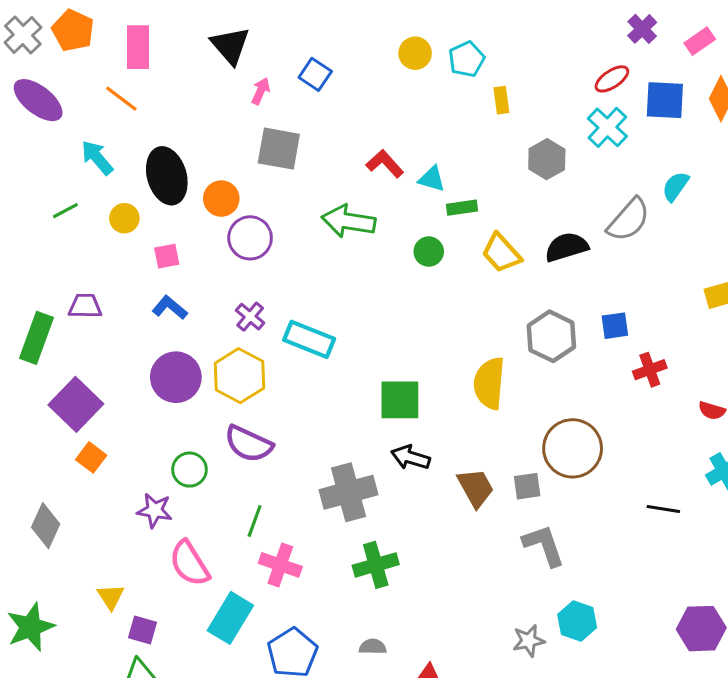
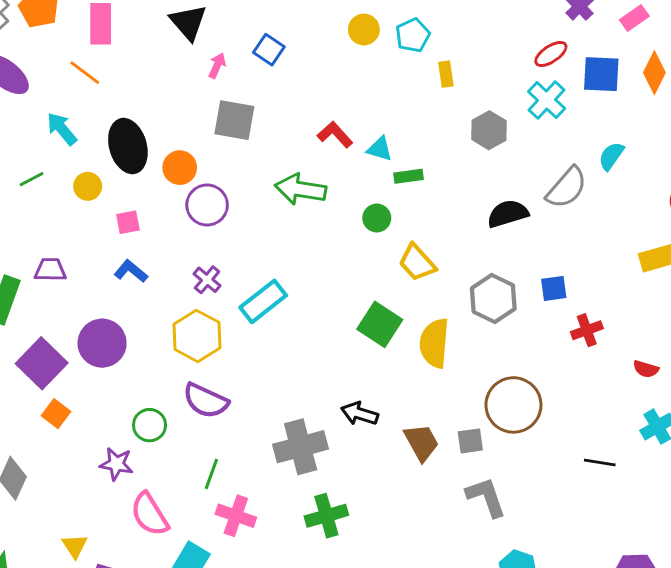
yellow trapezoid: (501, 253) -> (417, 263), moved
cyan rectangle: (309, 339) -> (263, 301), turned -60
purple circle: (176, 377) -> (102, 343), moved
green square: (400, 400) -> (380, 324), moved, turned 33

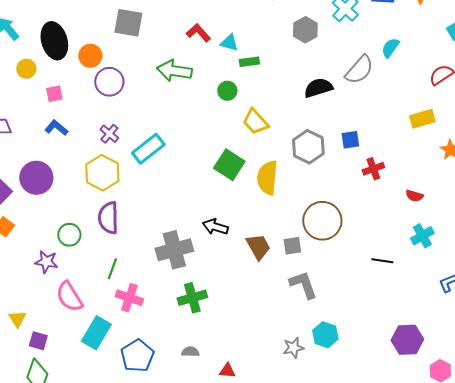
purple semicircle: (206, 401) -> (108, 218), turned 64

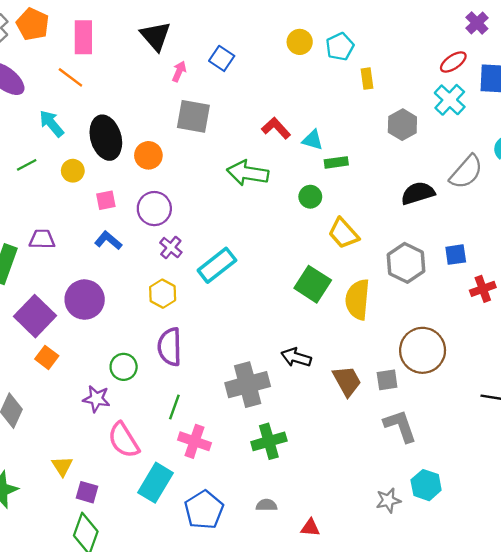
purple circle: (109, 82) -> (154, 209), moved
yellow hexagon: (102, 173) -> (163, 294), size x0.7

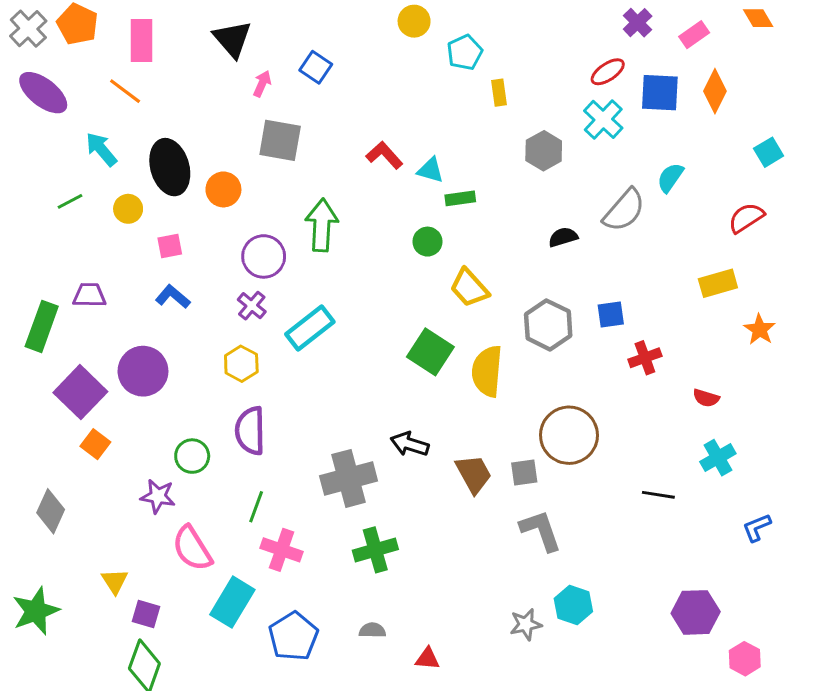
yellow circle: (300, 42) -> (414, 21), moved
green arrow: (248, 173) -> (322, 225), moved, turned 84
black semicircle: (418, 193) -> (563, 237), size x0.7
purple circle: (154, 209) -> (264, 256), moved

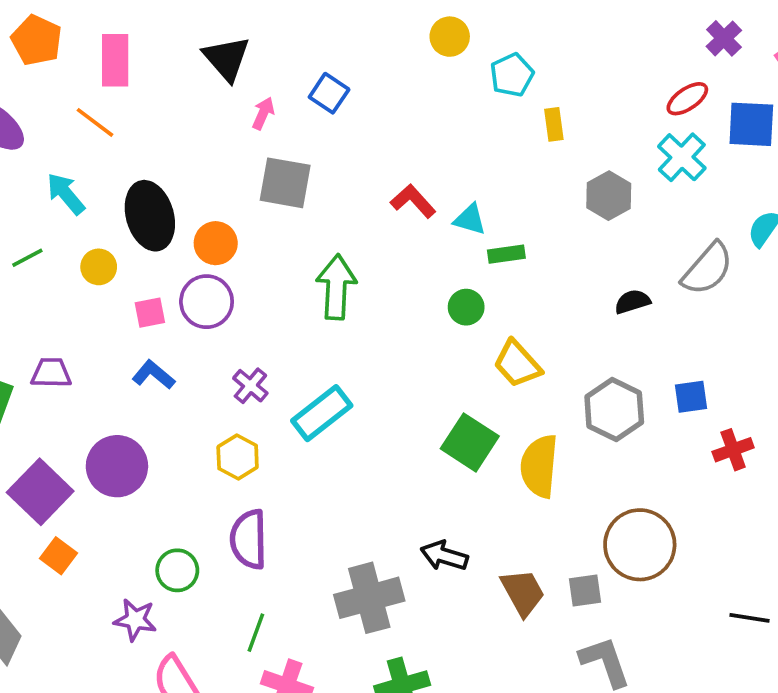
purple circle: (264, 256) -> (207, 302), moved

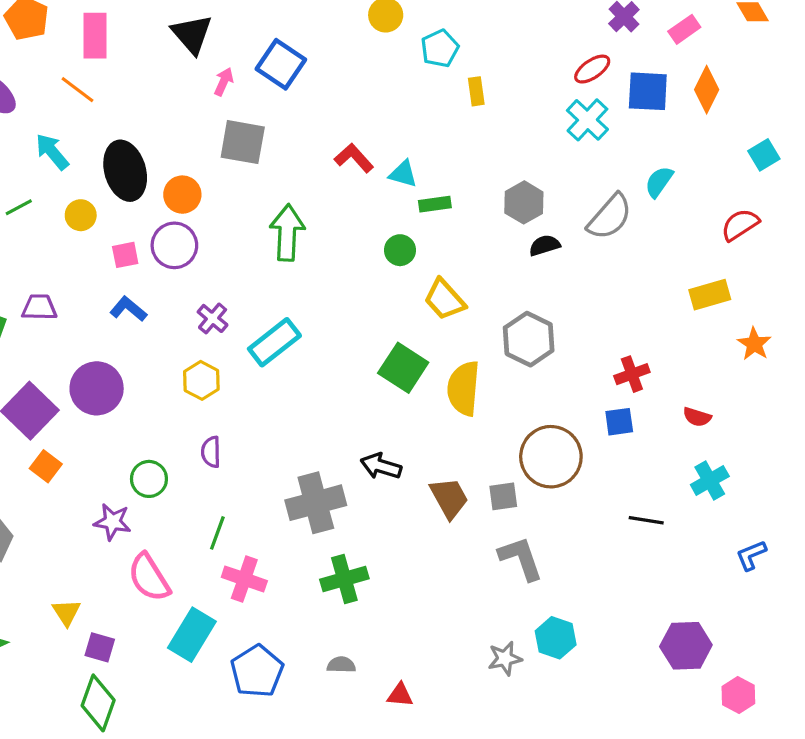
blue square: (329, 93) -> (281, 64), size x1.4
gray hexagon: (609, 196) -> (524, 202), moved
blue square: (691, 397) -> (619, 422), moved
purple semicircle: (249, 539) -> (211, 452), size x0.6

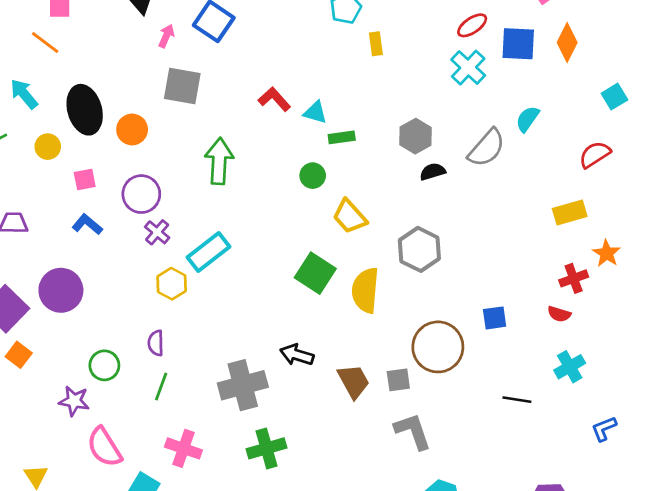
purple circle: (174, 245) -> (141, 194), moved
red cross: (632, 374) -> (574, 278), moved
yellow hexagon: (201, 380) -> (172, 284), moved
green line: (217, 533) -> (161, 386), moved

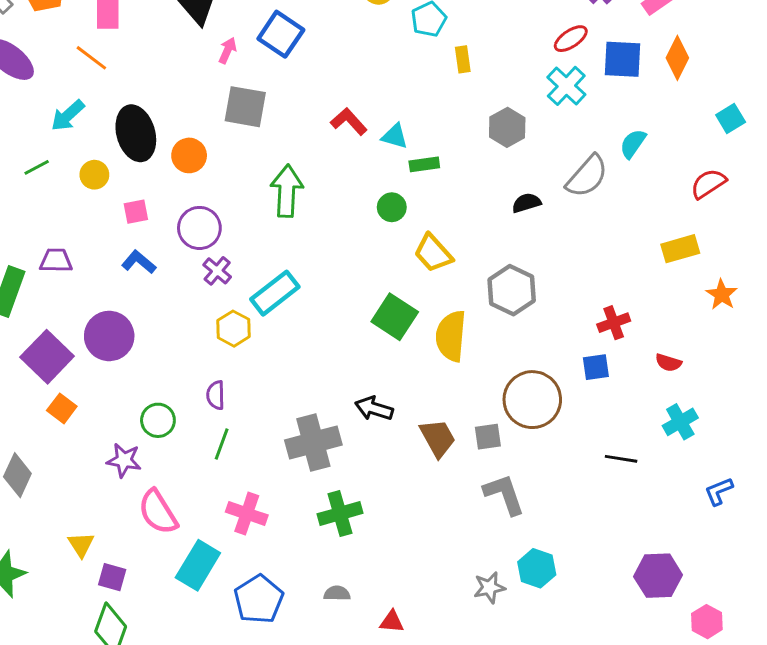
cyan arrow: (24, 94) -> (68, 116), turned -92
gray hexagon: (415, 136) -> (507, 127), moved
red cross: (574, 278) -> (614, 323), moved

